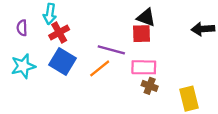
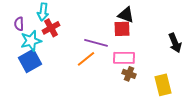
black arrow: (203, 29) -> (175, 43), moved, turned -108
blue square: (63, 61) -> (30, 61), moved, turned 30
cyan star: (23, 66) -> (31, 41), moved

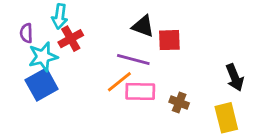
black triangle: (126, 15) -> (143, 26), moved
black arrow: (175, 43) -> (235, 78), moved
pink rectangle: (124, 58) -> (140, 91), moved

